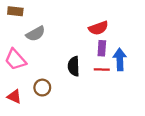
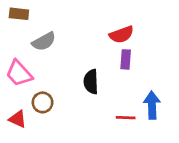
blue arrow: (120, 59) -> (152, 105), moved
red line: (102, 70) -> (126, 118), moved
brown circle: (42, 88) -> (43, 102), moved

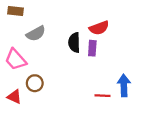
purple rectangle: (126, 59) -> (92, 48), moved
black semicircle: (91, 82) -> (74, 43), moved

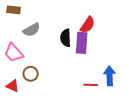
red semicircle: (99, 28) -> (88, 25), turned -36
purple rectangle: (92, 48) -> (82, 43), size x1.5

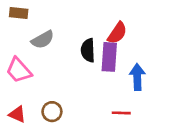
brown circle: (31, 74) -> (52, 112), moved
blue arrow: (110, 76) -> (137, 77), moved

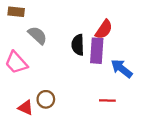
gray semicircle: (43, 40) -> (38, 35), turned -108
blue arrow: (137, 77) -> (122, 68), turned -50
red triangle: (17, 114) -> (26, 108), moved

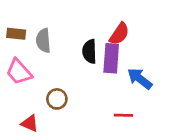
brown rectangle: (16, 12) -> (16, 34), moved
gray semicircle: (38, 35) -> (43, 41), turned -138
brown circle: (46, 99) -> (57, 99), moved

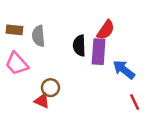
red line: (123, 115) -> (135, 102), moved, turned 63
red triangle: (30, 123) -> (42, 101), moved

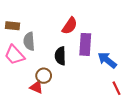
red semicircle: (106, 30) -> (70, 26), moved
gray semicircle: (38, 36) -> (29, 41), moved
black semicircle: (79, 46) -> (60, 56), moved

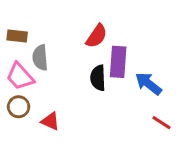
black semicircle: (60, 56) -> (98, 78), moved
brown circle: (44, 76) -> (19, 107), moved
red line: (116, 88) -> (162, 123), turned -32

